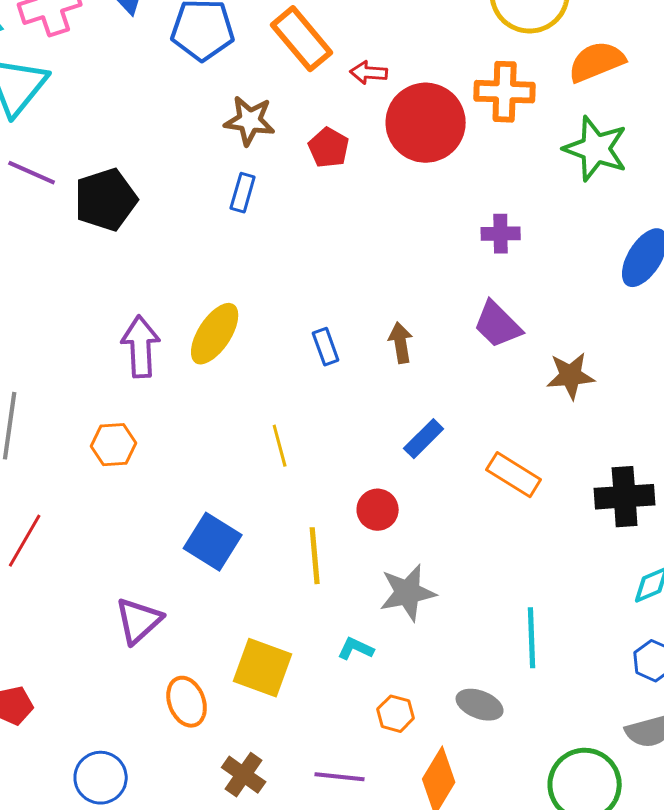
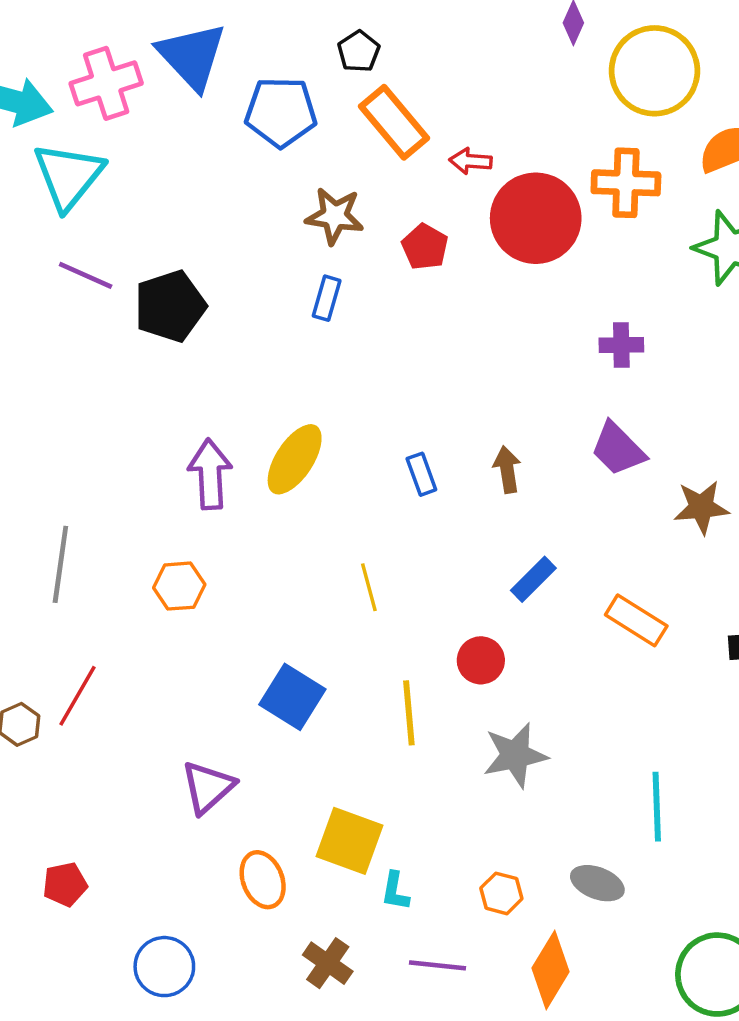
cyan L-shape: (356, 649) -> (395, 891), moved, turned -105

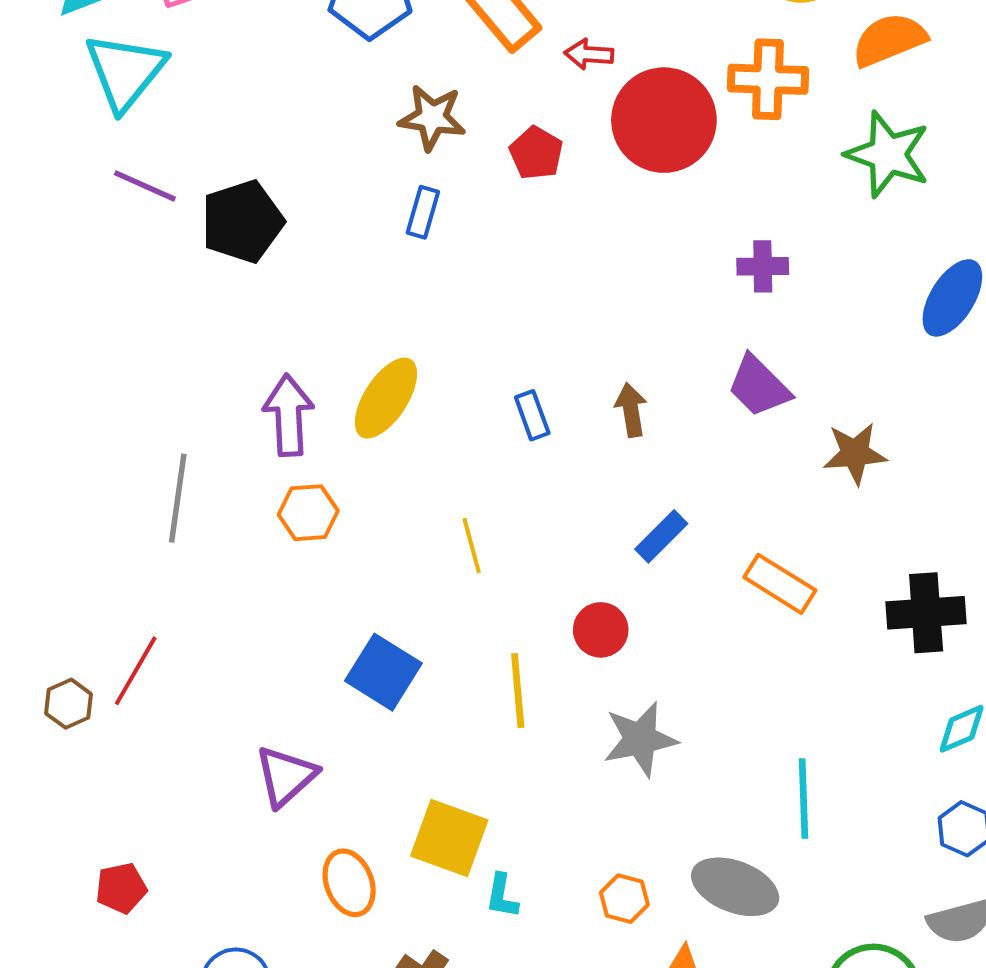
gray line: (60, 564) -> (178, 498), moved
orange hexagon: (179, 586) -> (308, 513), moved
gray ellipse: (597, 883) -> (735, 887), size x1.4

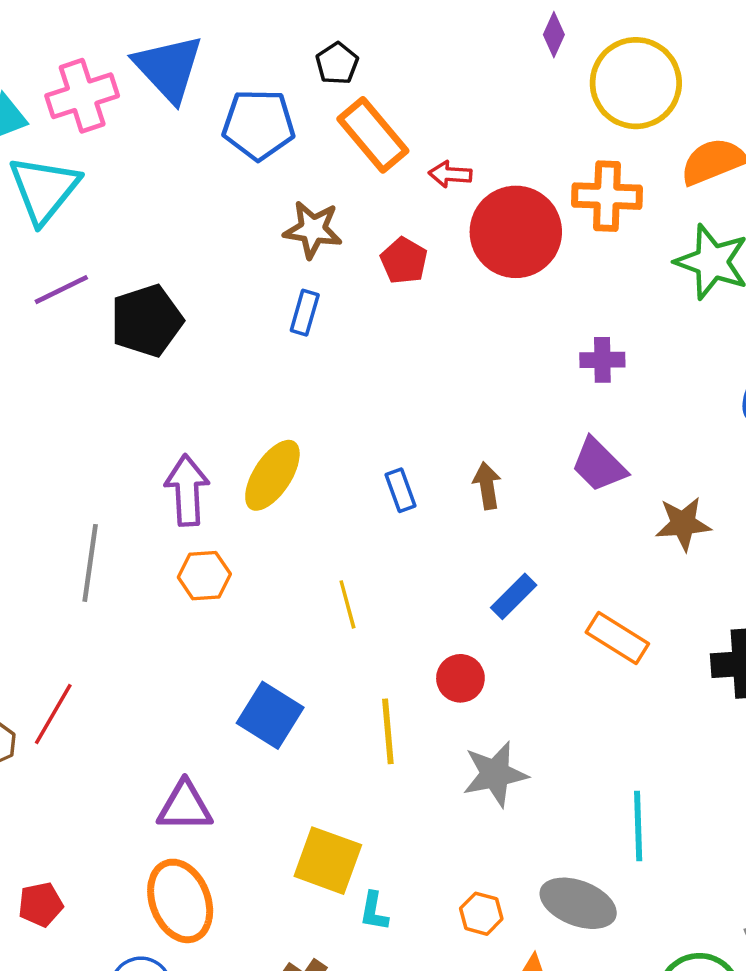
purple line: (145, 186) -> (61, 290), turned -50
purple triangle: (286, 776) -> (185, 806), turned 42
orange ellipse: (349, 883) -> (180, 901), moved, size x1.4

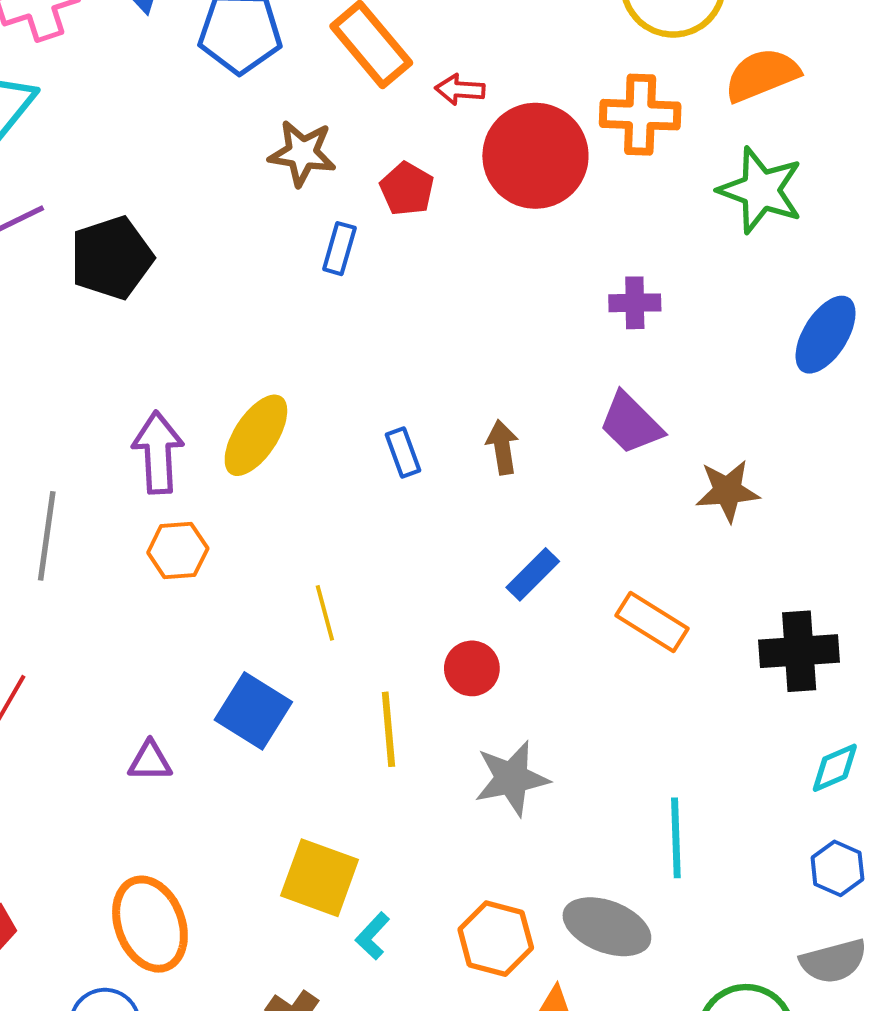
blue rectangle: (305, 313) -> (339, 249), moved
yellow line: (347, 604) -> (325, 613), moved
purple triangle: (185, 806) -> (150, 761), moved, size x0.7
cyan L-shape: (374, 911) -> (373, 936), turned 33
orange hexagon: (481, 914) -> (496, 939), size x1.5

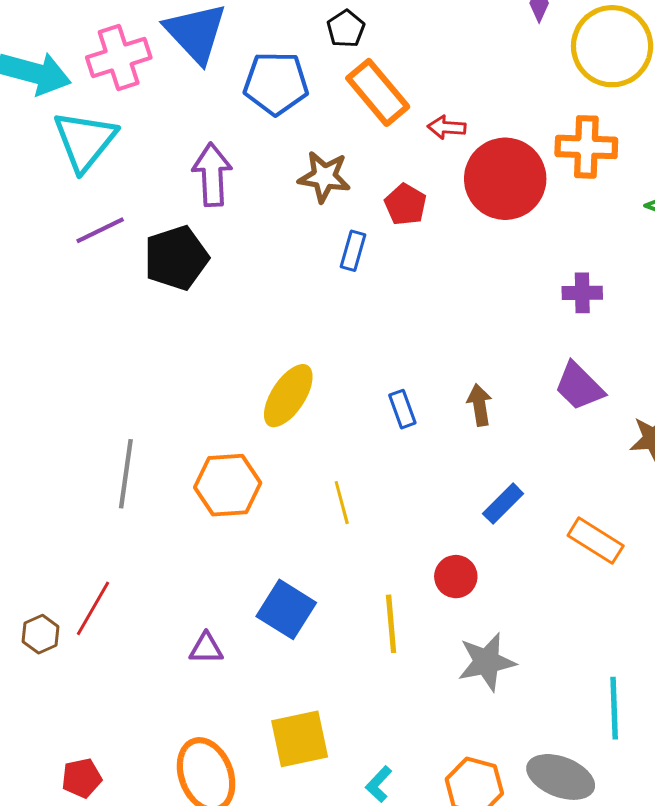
purple arrow: (158, 453) -> (212, 175), moved
orange hexagon: (178, 551) -> (228, 485), size x1.4
yellow line: (325, 613) -> (342, 503), moved
yellow square: (320, 878) -> (300, 739), moved, turned -32

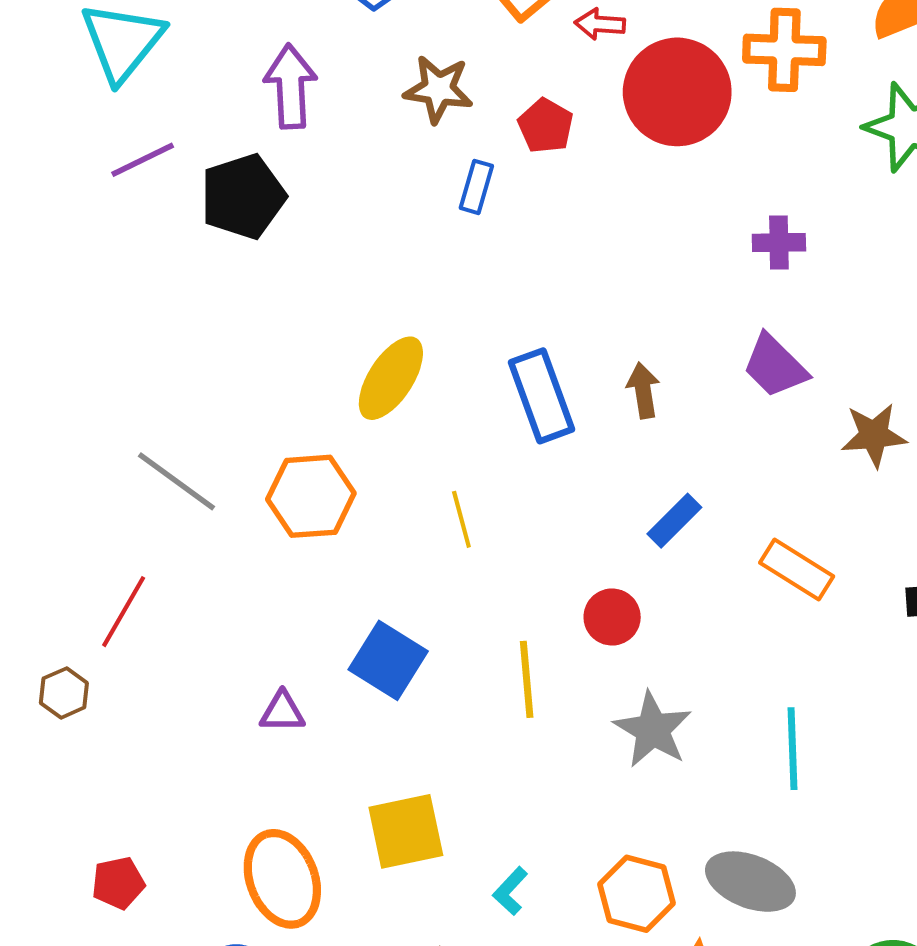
blue rectangle: (402, 409) -> (541, 396), size x1.8
gray line: (126, 474) -> (177, 481), turned -62
red line: (93, 608) -> (124, 612), moved
gray star: (487, 662) -> (653, 730), turned -30
cyan line: (614, 708) -> (793, 749), moved

